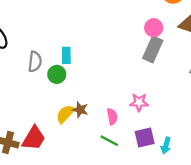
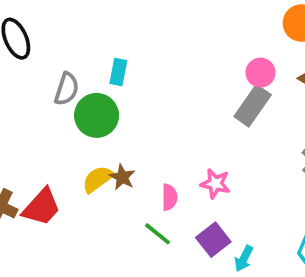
cyan rectangle: (66, 55) -> (118, 72), moved
green circle: (57, 74) -> (97, 115), size x1.5
purple square: (145, 137) -> (213, 240), turned -36

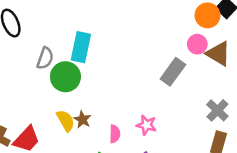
cyan rectangle: (118, 72) -> (81, 47), size x1.6
pink circle: (261, 73) -> (197, 44), moved
yellow semicircle: (98, 179) -> (66, 121), turned 95

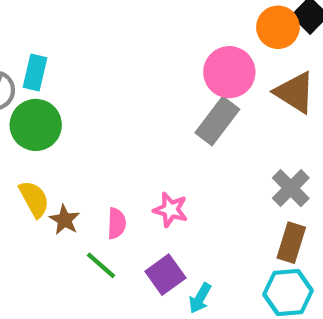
pink circle: (197, 44) -> (229, 72), moved, size x1.5
cyan rectangle: (81, 47) -> (35, 72), moved, size x0.7
brown star: (82, 119) -> (65, 220), moved

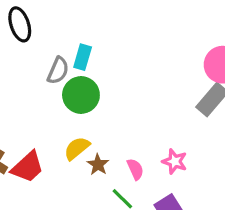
yellow semicircle: (34, 199) -> (77, 148), turned -104
pink semicircle: (117, 223) -> (135, 169), turned -30

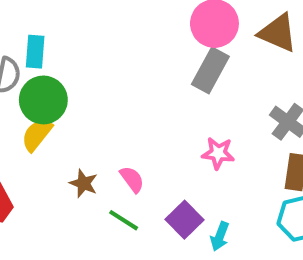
yellow semicircle: (77, 148) -> (37, 135), moved
pink star: (175, 161) -> (218, 153), moved

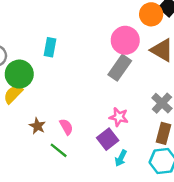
cyan rectangle: (35, 52) -> (50, 47), moved
purple square: (184, 220) -> (108, 139), moved
cyan arrow: (220, 236) -> (121, 158), moved

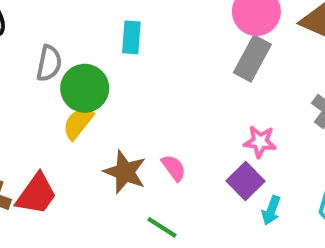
brown star: (37, 126) -> (125, 172), size x1.5
green line: (59, 150) -> (162, 227), moved

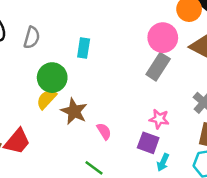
gray semicircle: (49, 63) -> (32, 38), moved
brown star: (125, 172) -> (74, 111), moved
purple square: (245, 181) -> (148, 143), turned -30

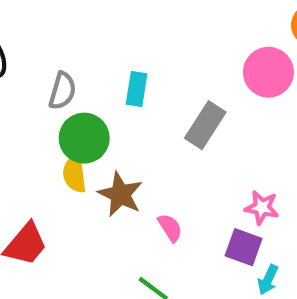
gray semicircle: (32, 38) -> (62, 91), moved
gray rectangle: (158, 67) -> (205, 125), moved
yellow semicircle: (46, 99) -> (75, 174), turned -50

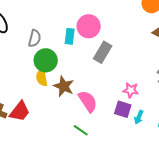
pink circle: (268, 72) -> (89, 26), moved
pink semicircle: (170, 228) -> (88, 101), size x1.6
cyan arrow: (268, 280) -> (139, 117), moved

